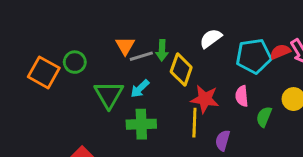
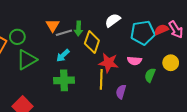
green triangle: (109, 95) -> (27, 60), moved, turned 30
pink semicircle: (242, 96) -> (134, 61), turned -80

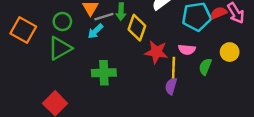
green circle: (17, 37) -> (62, 21), moved
cyan arrow: (63, 55) -> (95, 31), moved
yellow line: (101, 79) -> (173, 69), moved

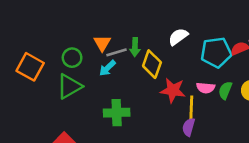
green semicircle: (205, 67) -> (225, 90), moved

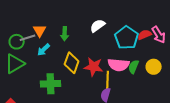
gray line: (117, 52) -> (28, 38), moved
cyan pentagon: (216, 52) -> (127, 38), turned -30
yellow diamond: (152, 64) -> (72, 63), moved
pink semicircle: (206, 88) -> (119, 65), size x1.5

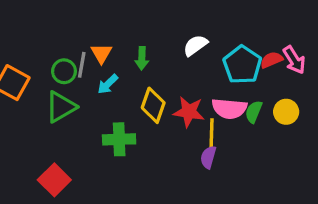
gray line: (28, 38) -> (82, 65), turned -63

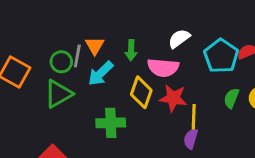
cyan arrow: (108, 84) -> (101, 73), size x1.4
pink semicircle: (229, 109) -> (163, 68), moved

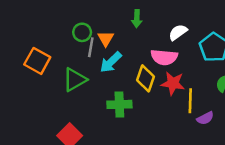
green arrow: (131, 50) -> (137, 19), moved
green circle: (61, 62) -> (82, 32), moved
purple semicircle: (191, 139) -> (205, 118), moved, turned -133

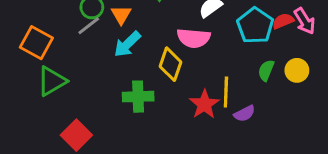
gray line: (91, 47) -> (89, 26), moved, turned 42
green triangle: (75, 80) -> (52, 81), moved
red star: (173, 83) -> (204, 104), moved, turned 30

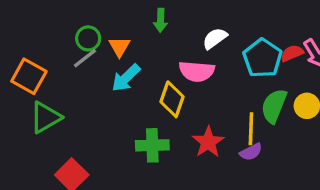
green semicircle: (266, 70) -> (274, 106), size x1.5
yellow line: (226, 92) -> (251, 129), moved
green cross: (138, 97) -> (152, 145), moved

